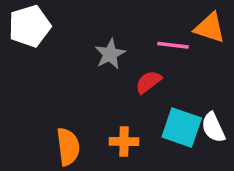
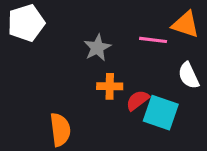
red semicircle: (148, 82) -> (138, 100), moved
white semicircle: (213, 127) -> (189, 76), moved
orange cross: (124, 141) -> (110, 86), moved

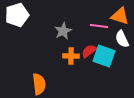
white semicircle: (189, 76) -> (122, 39), moved
red semicircle: (138, 100) -> (89, 51), moved
cyan square: (161, 113) -> (104, 56), moved

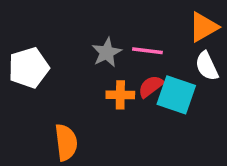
white pentagon: (17, 15) -> (29, 68), moved
orange triangle: (120, 16) -> (203, 27), turned -48
pink line: (99, 26) -> (147, 51), moved

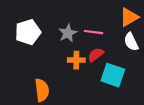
white pentagon: (29, 68) -> (28, 32), moved
cyan square: (176, 95) -> (113, 75), moved

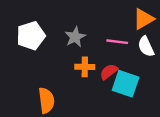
pink line: (93, 32) -> (117, 42), moved
red semicircle: (96, 55) -> (109, 72), moved

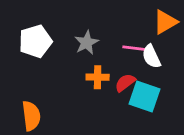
white semicircle: (146, 47) -> (151, 56), moved
orange semicircle: (46, 100) -> (31, 116), moved

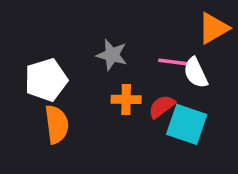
white pentagon: (35, 41) -> (46, 80), moved
gray star: (86, 43) -> (112, 55), turned -30
orange semicircle: (31, 116) -> (57, 124), moved

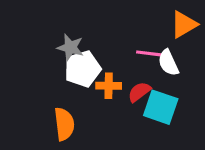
gray star: (112, 55) -> (70, 47), moved
white pentagon: (46, 80) -> (83, 69), moved
orange semicircle: (57, 124) -> (64, 124), moved

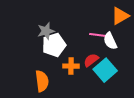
gray star: (70, 47) -> (46, 31), turned -30
orange cross: (109, 86) -> (71, 66), moved
cyan square: (161, 107) -> (105, 70), turned 30

